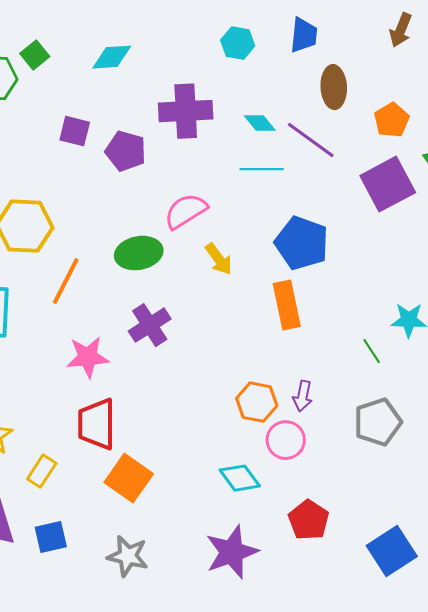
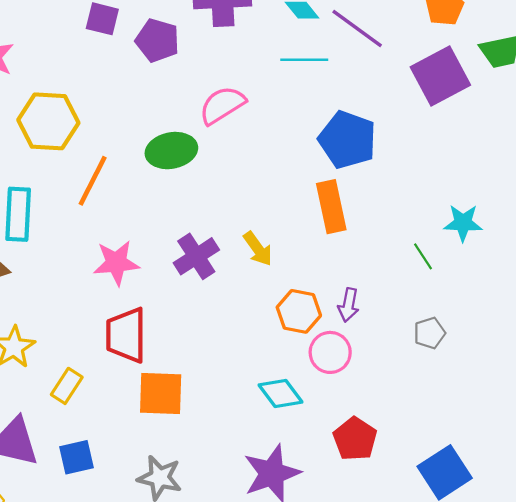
yellow arrow: (219, 259) -> (258, 249), moved
purple cross: (150, 325) -> (196, 256), moved
gray pentagon: (378, 422) -> (430, 333), size x0.6
orange square: (129, 478) -> (161, 393), turned -33

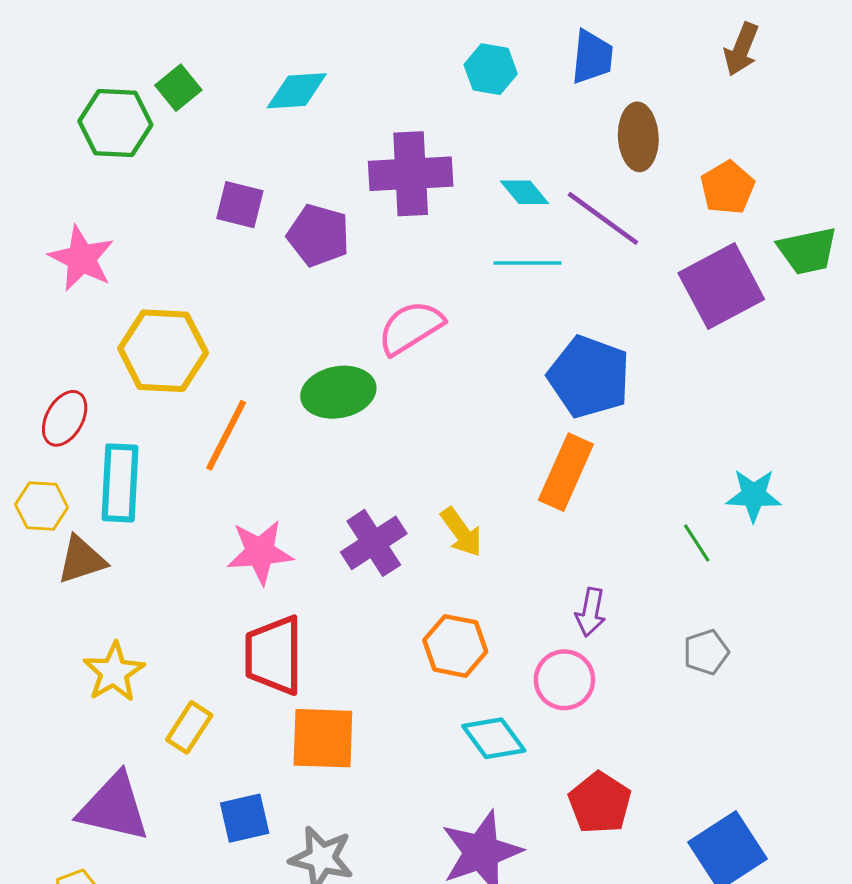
orange rectangle: (331, 207) -> (566, 472), turned 36
orange hexagon: (299, 311) -> (455, 646), moved
blue square: (76, 457) -> (245, 818), moved

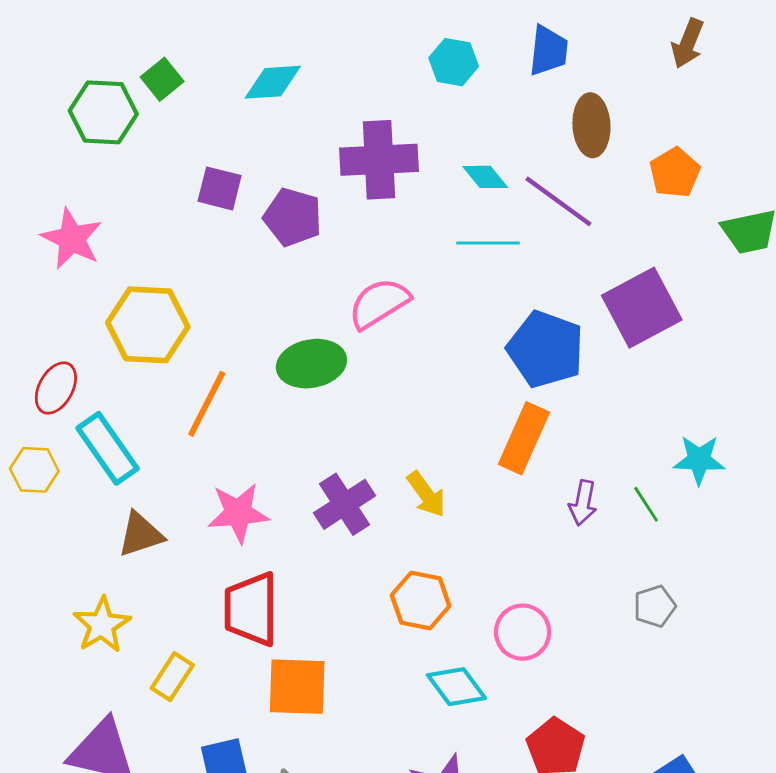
purple square: (721, 286) -> (642, 308), moved
cyan rectangle: (120, 483) -> (108, 448), turned -38
brown triangle: (82, 560) -> (141, 534), moved
purple arrow: (591, 612) -> (583, 503), moved

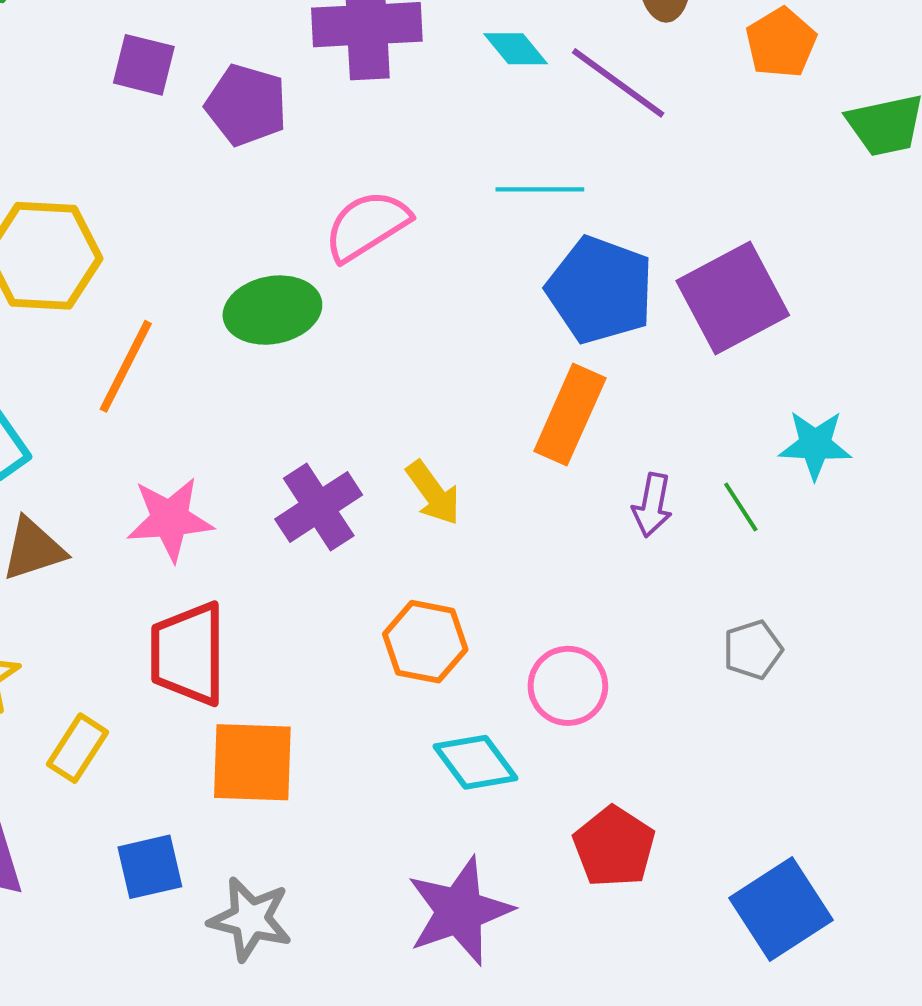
cyan line: (488, 243) -> (540, 189), moved
purple square: (642, 308) -> (733, 298), moved

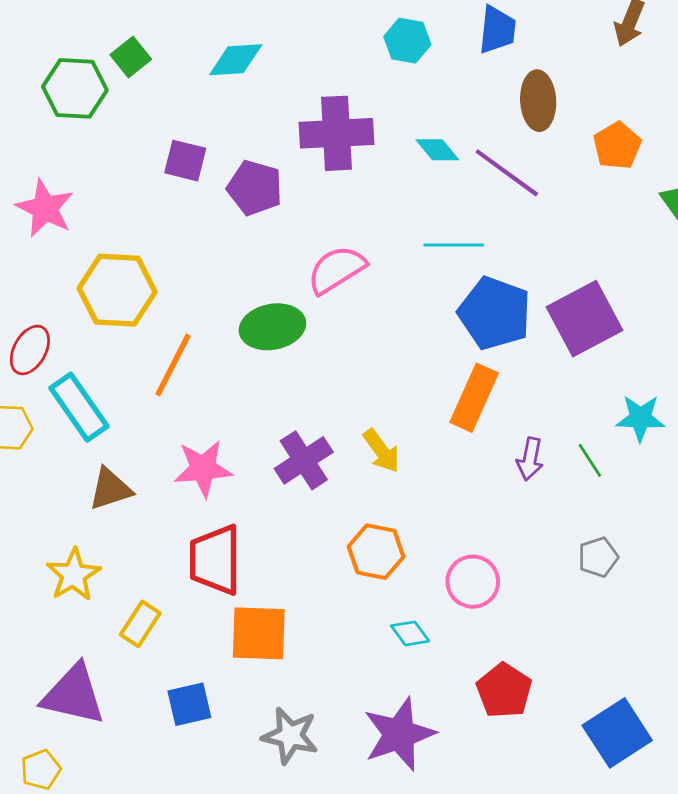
cyan diamond: (475, 762) -> (410, 633), size x0.7
gray star: (250, 919) -> (290, 736), moved

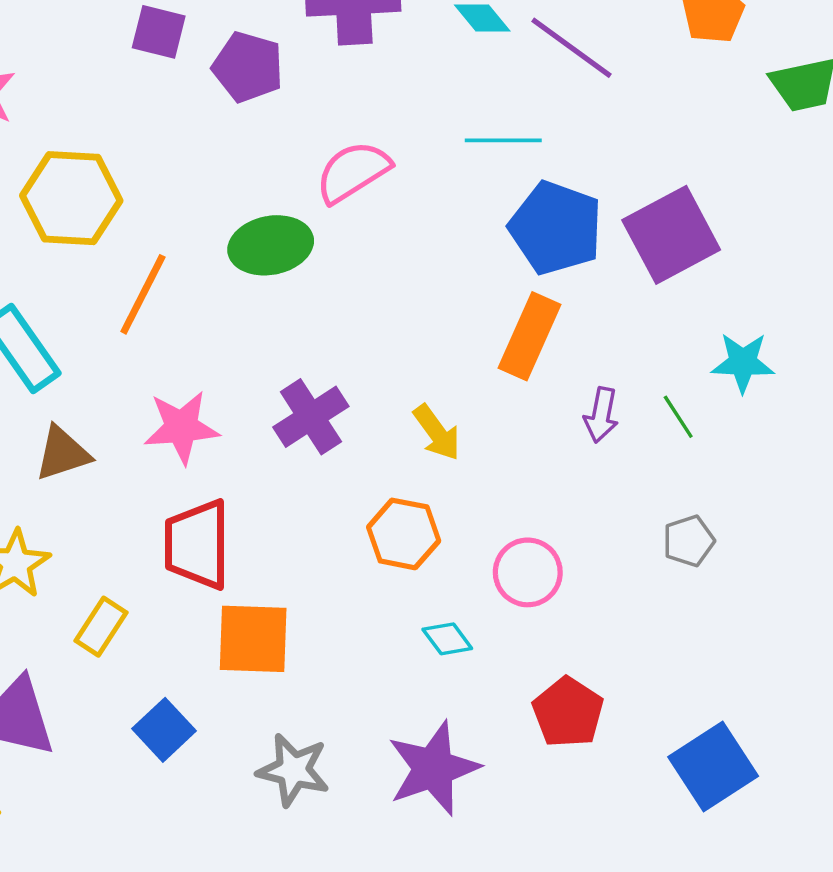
yellow arrow: (381, 451) -> (437, 432), moved
blue square: (189, 704) -> (164, 730), turned -30

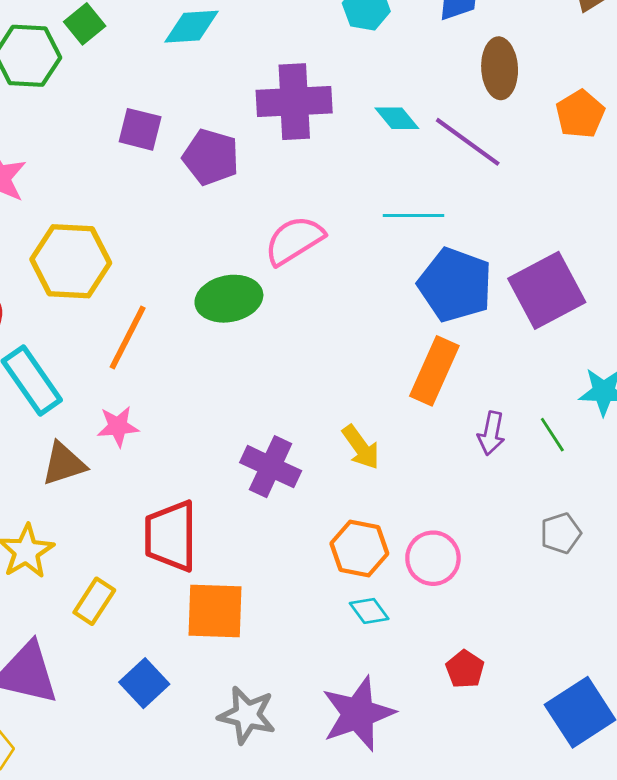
purple cross: (311, 417) -> (271, 467), moved, turned -32
pink star: (181, 427) -> (118, 426), moved, size x0.7
orange hexagon: (404, 534) -> (359, 548), moved
red pentagon: (568, 712) -> (465, 669), size x0.7

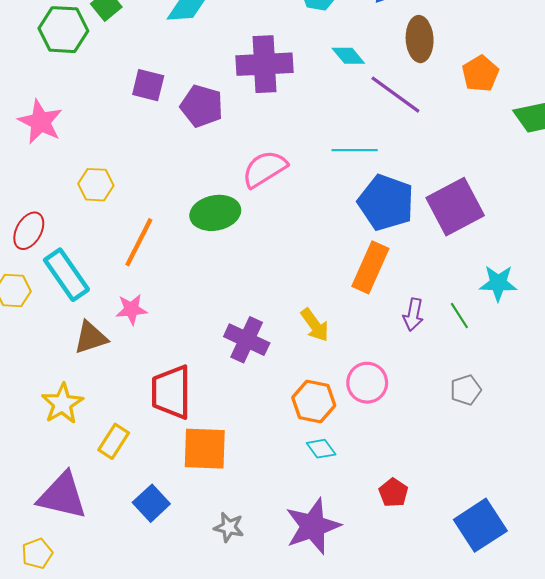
cyan diamond: (397, 118) -> (348, 56), moved
yellow hexagon: (71, 261) -> (96, 185), size x0.6
pink circle: (433, 558) -> (367, 383), moved
gray star: (247, 715) -> (229, 527), size x0.7

